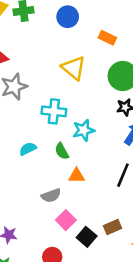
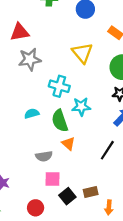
green semicircle: (62, 151) -> (60, 121), size x1.5
orange triangle: (77, 176) -> (68, 144), turned 32
pink square: (66, 220) -> (53, 179), turned 35

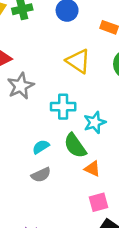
gray semicircle: (44, 156) -> (41, 175), moved
pink square: (53, 179) -> (99, 202), moved

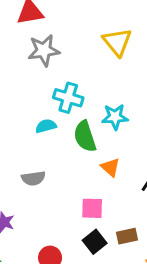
cyan cross: (63, 107) -> (68, 98), moved
orange triangle: (92, 169) -> (110, 167), moved
gray semicircle: (41, 175) -> (33, 178), moved

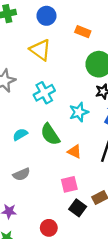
yellow triangle: (117, 42) -> (40, 50), moved
cyan cross: (68, 98) -> (44, 93), moved, turned -30
cyan star: (115, 117) -> (79, 112), moved

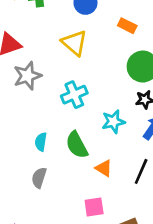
cyan semicircle: (20, 134) -> (41, 142), turned -56
gray semicircle: (21, 174) -> (39, 178), moved, turned 126

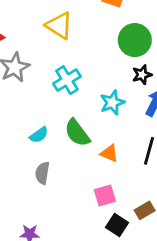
cyan semicircle: (41, 142) -> (39, 135), turned -126

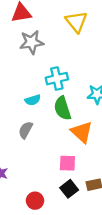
cyan cross: (67, 80) -> (57, 79), moved
orange triangle: (109, 153) -> (82, 132), size x1.5

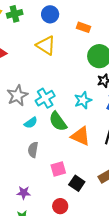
gray star: (32, 42) -> (17, 95), moved
pink square: (67, 163) -> (58, 169), moved
black square: (69, 189) -> (77, 183), moved

